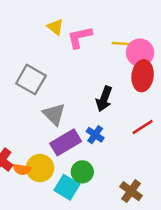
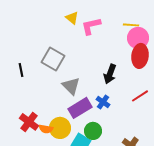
yellow line: (122, 44) -> (131, 25), moved

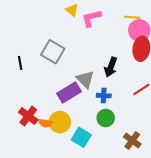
gray triangle: (71, 86) -> (85, 79), moved
blue cross: (103, 102) -> (104, 96), turned -32
purple rectangle: (80, 108) -> (69, 93), moved
green circle: (93, 131) -> (106, 118), moved

